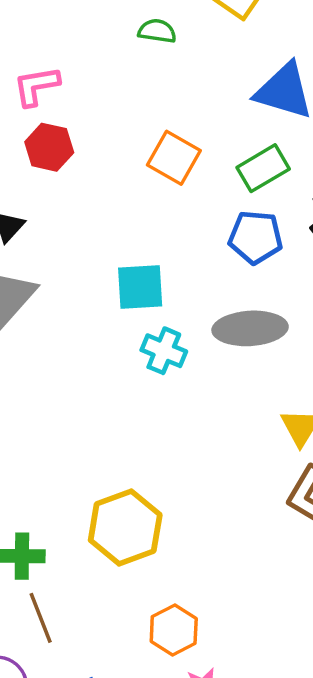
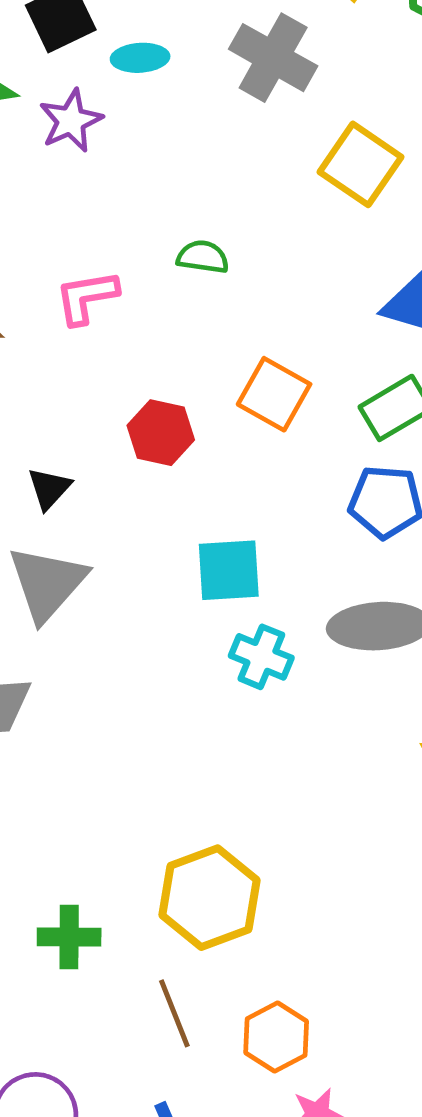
green semicircle: (157, 31) -> (203, 257), moved
red hexagon: (49, 147) -> (161, 433), moved
brown line: (41, 618) -> (174, 1013), moved

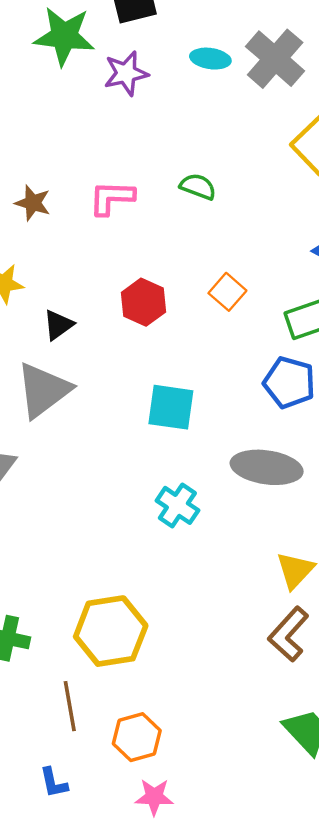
cyan ellipse: (140, 58) -> (210, 59), moved
orange square: (274, 394) -> (227, 292), size x0.7
cyan cross: (261, 657) -> (177, 505), moved

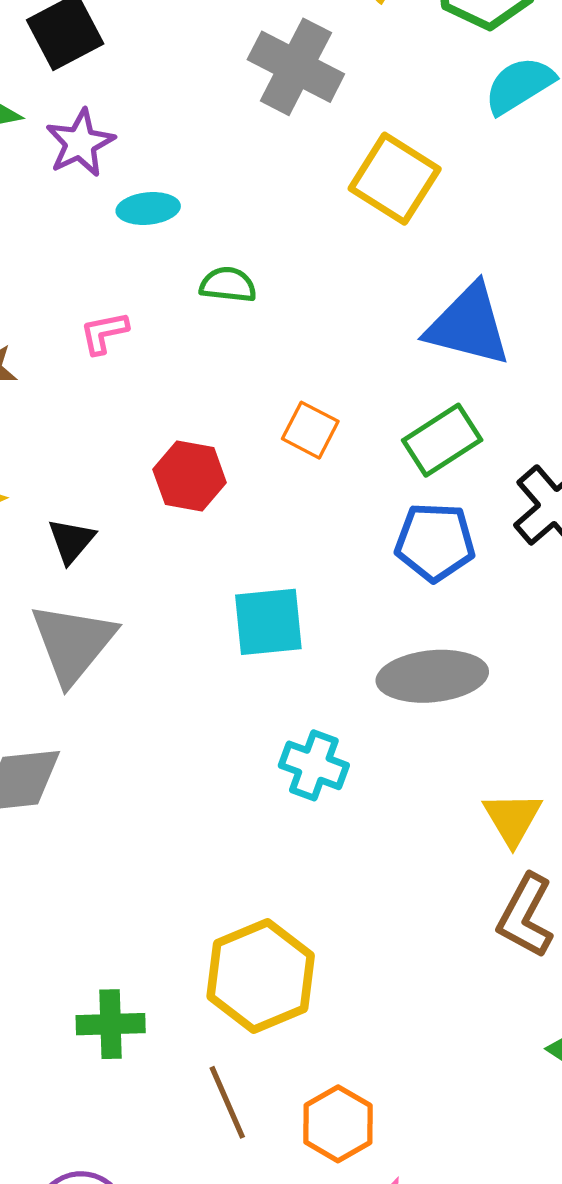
cyan ellipse: (210, 59) -> (148, 208), moved
pink L-shape: (112, 198) -> (104, 333), size x0.7

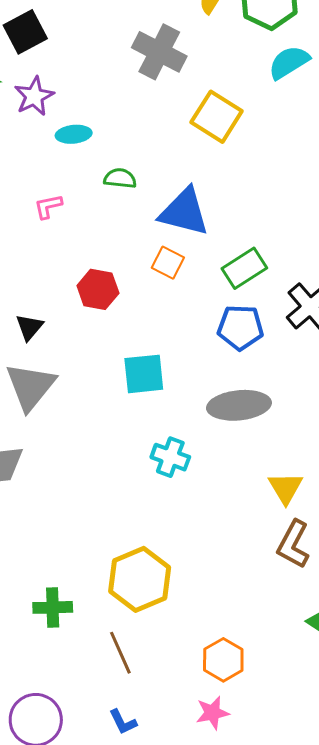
blue triangle: (468, 325) -> (184, 212), moved
orange hexagon: (338, 1124) -> (223, 660), moved

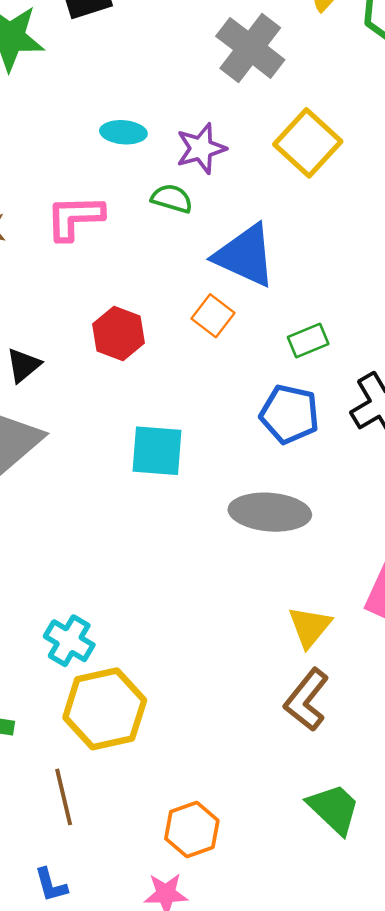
purple star: (34, 96) -> (201, 148), moved
pink L-shape: (48, 206) -> (75, 217), size x1.6
green rectangle: (244, 268) -> (308, 341), size x0.7
cyan cross: (170, 457) -> (69, 641), moved

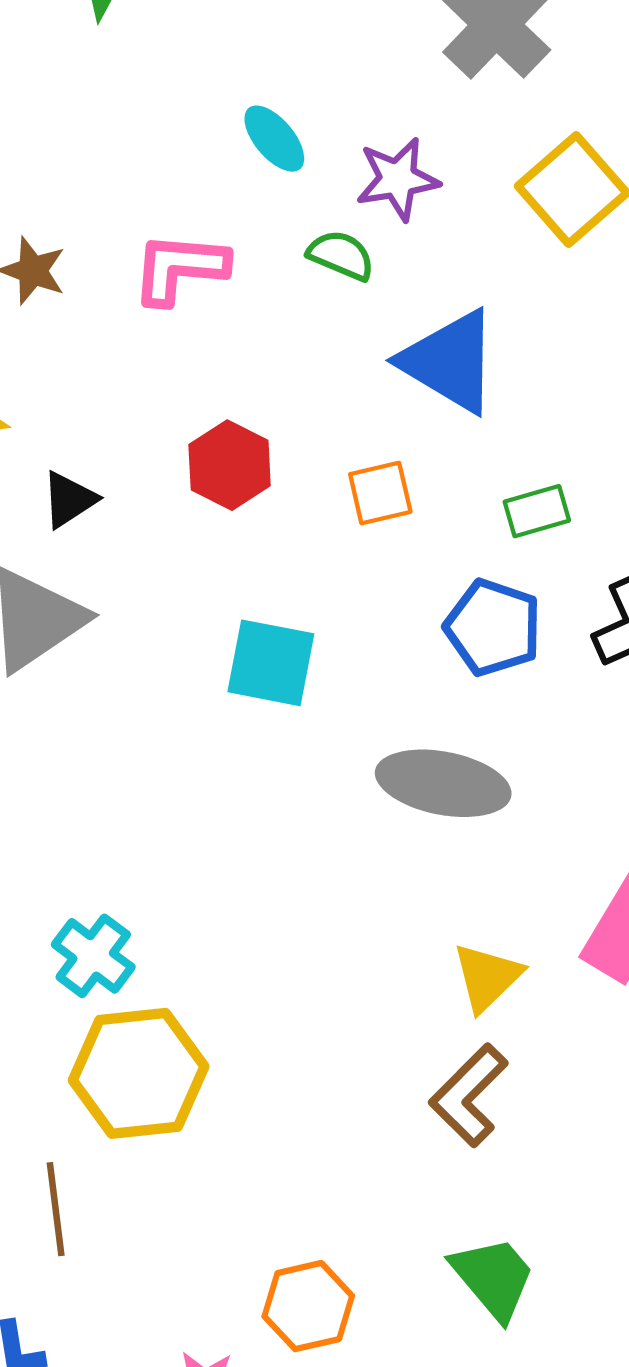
cyan ellipse: (123, 132) -> (274, 139), turned 39
orange square: (213, 316) -> (380, 493), moved, turned 33
orange hexagon: (192, 830) -> (308, 1306), moved

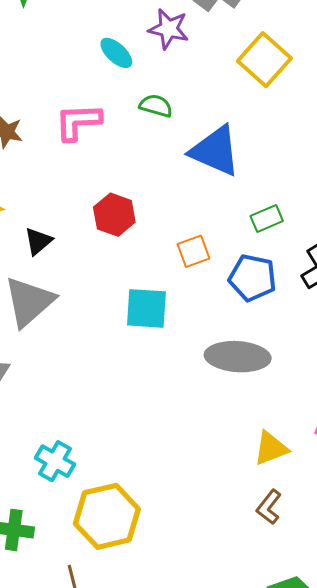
purple star: (398, 179) -> (169, 29), moved, turned 30
orange square: (380, 493) -> (194, 251), moved
cyan cross: (93, 956) -> (55, 461), moved
yellow triangle: (487, 977) -> (271, 448), turned 30
brown L-shape: (469, 1095) -> (269, 507), size x0.7

